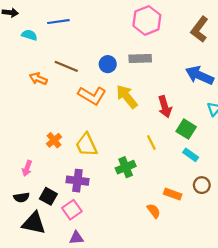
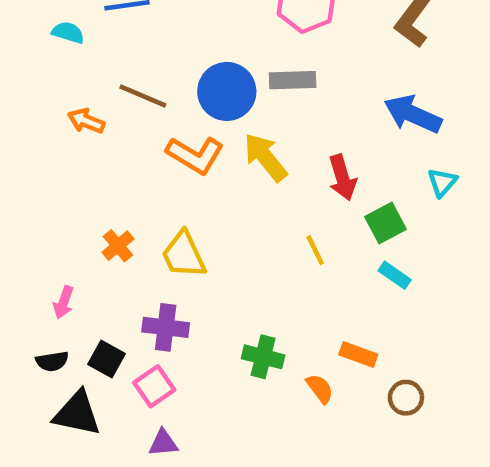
blue circle: (108, 64) -> (227, 91), size x1.6
green square: (186, 129) -> (386, 223), turned 30
green cross: (126, 167) -> (263, 357), moved, turned 36
brown circle: (202, 185) -> (406, 398), moved

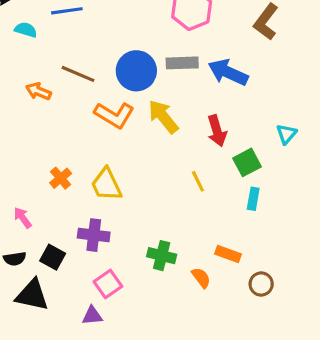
blue arrow: (413, 114) -> (228, 72), moved
cyan rectangle: (395, 275) -> (253, 199), turned 65
pink arrow: (63, 302) -> (23, 218), turned 125
pink square: (154, 386) -> (108, 284), moved

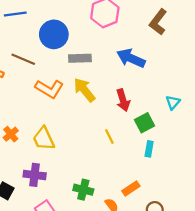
gray rectangle: (182, 63) -> (80, 58), moved
blue circle: (136, 71) -> (54, 34), moved
orange rectangle: (228, 254) -> (131, 189), turned -54

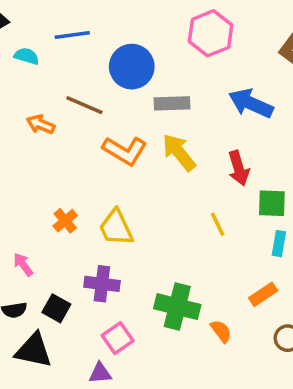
green square: (145, 123) -> (272, 203), turned 30
orange rectangle: (131, 189) -> (263, 294), moved
green cross: (83, 190) -> (177, 307), size x1.4

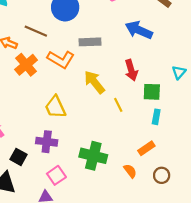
gray rectangle: (172, 103) -> (90, 42), moved
yellow arrow: (179, 152) -> (94, 82), moved
orange cross: (65, 221) -> (26, 65), moved, size x1.5
orange semicircle: (221, 331) -> (130, 171), moved

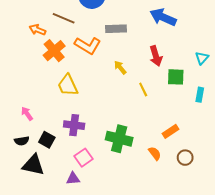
yellow arrow: (94, 82) -> (120, 67), size x0.6
yellow trapezoid: (55, 107) -> (68, 85), moved
cyan rectangle: (156, 117) -> (200, 95), moved

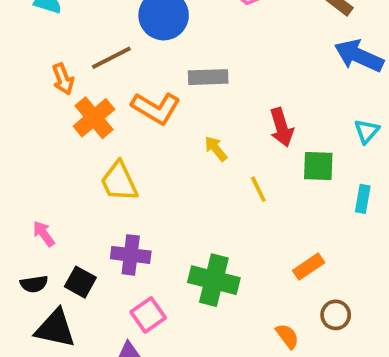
blue arrow: (163, 17) -> (359, 56), moved
brown line: (64, 18) -> (111, 58), turned -50
orange arrow: (37, 30) -> (63, 79), turned -133
orange semicircle: (155, 153) -> (287, 336), moved

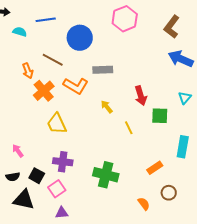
brown line: (111, 58) -> (53, 60), turned 55
cyan rectangle: (363, 199) -> (183, 147), moved, size x1.5
pink square: (148, 315) -> (57, 189), moved

